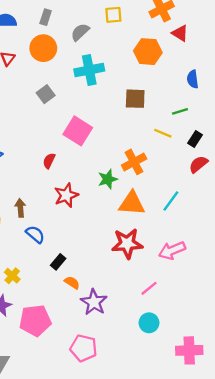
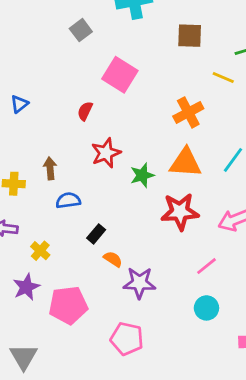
green star: (108, 179) -> (142, 175), moved
blue semicircle: (35, 234) -> (68, 200), turned -48
purple star: (94, 302) -> (139, 283), turned -30

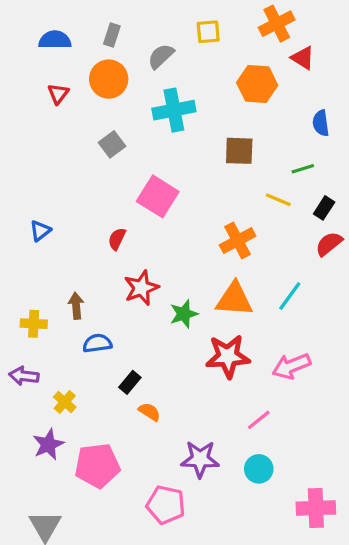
purple star: (139, 283) -> (200, 459), moved

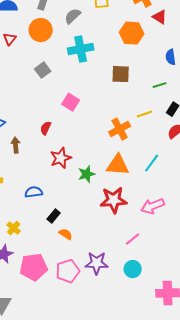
pink square: (158, 196) -> (71, 102), size x0.7
yellow line: (278, 200) -> (145, 114), moved, turned -42
brown arrow: (76, 306) -> (16, 145), moved
pink pentagon: (166, 505) -> (68, 271), moved, turned -30

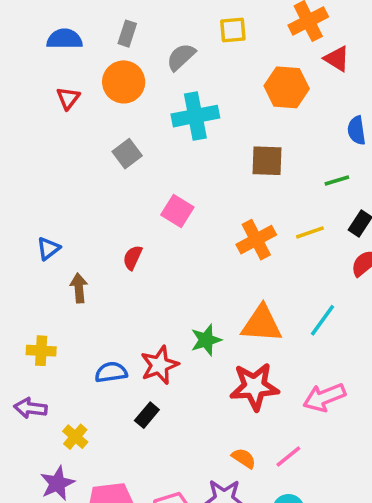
orange cross: (120, 129) -> (256, 240), moved
red star: (61, 158) -> (159, 365), moved
orange semicircle: (66, 234) -> (244, 458), moved

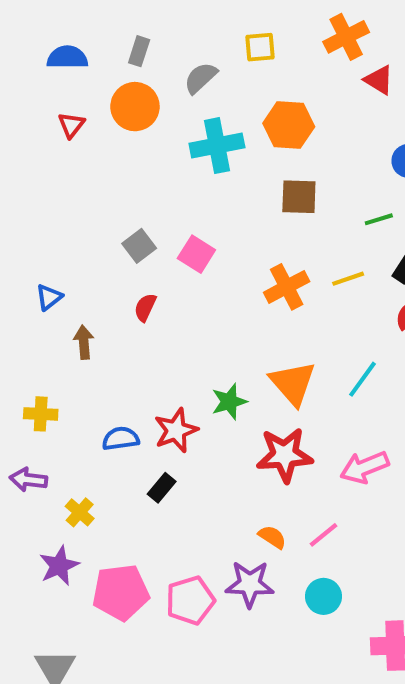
orange hexagon: (287, 87) -> (289, 125), moved
gray square: (127, 154) -> (139, 246), moved
orange triangle: (262, 324) -> (293, 383), turned 45

